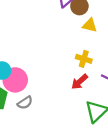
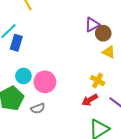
pink circle: (15, 80) -> (45, 82), moved

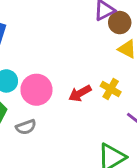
red arrow: (90, 100) -> (80, 93), moved

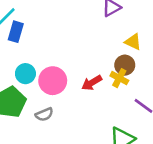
brown circle: (120, 23) -> (125, 65), moved

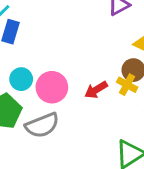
gray semicircle: (44, 114) -> (42, 125), size x1.6

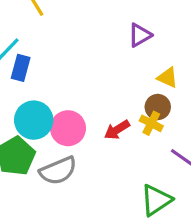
cyan circle: (21, 79) -> (34, 120), size x1.5

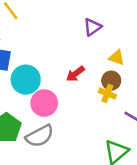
cyan circle: (34, 120) -> (26, 80), moved
red arrow: (117, 130) -> (75, 74), moved

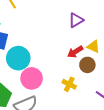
red arrow: (75, 74) -> (75, 52), moved
yellow cross: (107, 93) -> (69, 84), moved

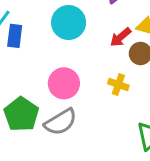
cyan circle: (18, 58) -> (69, 22), moved

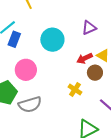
pink circle: (64, 83) -> (26, 70), moved

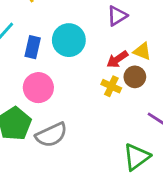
blue rectangle: (14, 39) -> (33, 47), moved
yellow cross: (75, 89) -> (111, 86), moved

